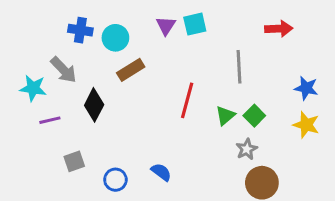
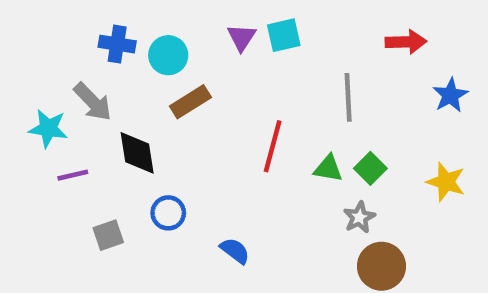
blue star: (306, 88) -> (450, 95), moved, turned 30
black diamond: (94, 105) -> (137, 153), turned -36
green triangle: (225, 116) -> (328, 168), turned 50
blue circle: (115, 180) -> (168, 213), moved

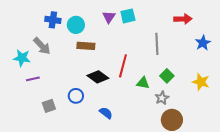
brown rectangle: (190, 102) -> (86, 46), turned 36
black diamond: (137, 153) -> (98, 77), moved, turned -45
green triangle: (328, 168) -> (143, 83), moved

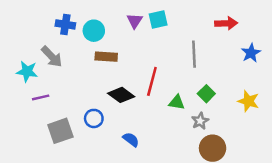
gray square: (49, 106) -> (60, 131), size x1.5

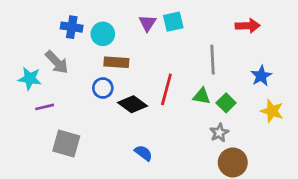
blue star: (251, 53) -> (261, 76), moved
green triangle: (177, 102) -> (202, 96), moved
blue circle: (94, 118) -> (103, 88), moved
gray square: (60, 131) -> (66, 144), turned 35

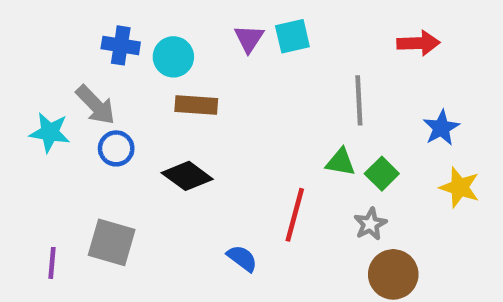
blue circle: (103, 88) -> (116, 148), moved
red line: (166, 89) -> (295, 215), moved
black diamond: (133, 104) -> (187, 176), moved
purple line: (45, 107) -> (52, 263), moved, turned -72

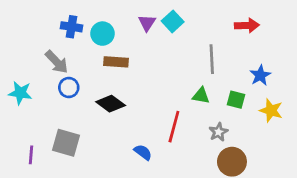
cyan square: (292, 36) -> (173, 21), turned -30
cyan star: (50, 132) -> (20, 93), moved
green square: (382, 174) -> (236, 100), moved, turned -30

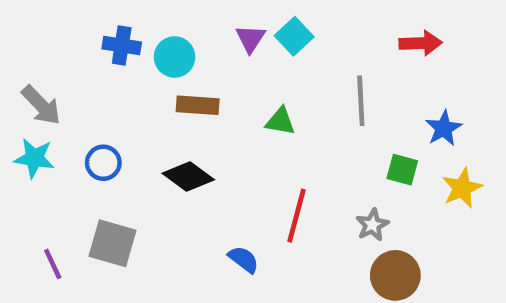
gray arrow: (57, 62) -> (41, 105), moved
blue circle: (69, 88) -> (103, 163), moved
green triangle: (201, 96) -> (280, 121), moved
yellow star: (271, 110) -> (462, 188), turned 30
purple line: (31, 155) -> (53, 264), turned -30

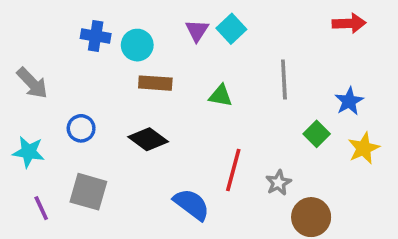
red arrow: (421, 43) -> (349, 23), moved
cyan star: (34, 158) -> (29, 152), moved
green square: (402, 170) -> (317, 134), turned 30
gray star: (372, 225) -> (278, 183), moved
blue semicircle: (244, 259) -> (192, 204), size x1.5

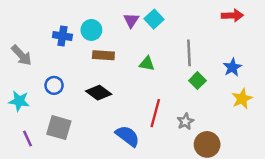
blue cross: (96, 36) -> (62, 36), moved
green square: (317, 134) -> (197, 81), moved

